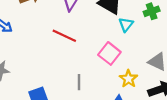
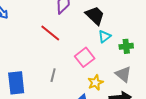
green cross: (152, 11) -> (126, 46), moved

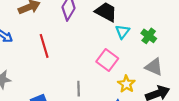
red line: (50, 33) -> (44, 46), moved, turned 50
green cross: (126, 46) -> (149, 36), turned -32

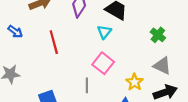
cyan triangle: (122, 32) -> (104, 32), moved
pink square: (107, 60) -> (103, 63), moved

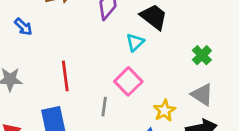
red line: (54, 42) -> (65, 76), moved

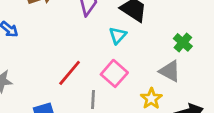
red line: (65, 76) -> (70, 73), moved, turned 52
gray triangle: (202, 95) -> (170, 71), moved

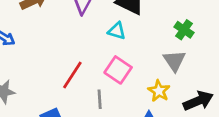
cyan triangle: (118, 35) -> (117, 31), turned -48
gray triangle: (170, 71) -> (174, 61), turned 35

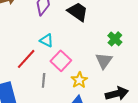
cyan triangle: (117, 31) -> (47, 41), moved
yellow star: (159, 91) -> (79, 80), moved

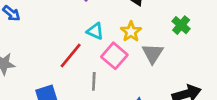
gray triangle: (104, 61) -> (153, 54), moved
yellow star: (79, 80) -> (131, 32), moved

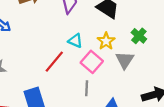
green cross: (181, 25) -> (139, 36), moved
gray line: (94, 81) -> (87, 88), moved

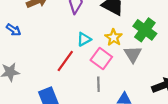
green cross: (139, 36) -> (145, 30), size x1.5
cyan triangle: (75, 41) -> (84, 39), turned -48

